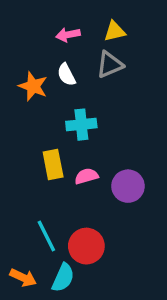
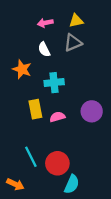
orange star: (33, 86) -> (22, 69), moved
purple circle: (128, 186) -> (92, 111), moved
cyan semicircle: (63, 278) -> (72, 184), moved

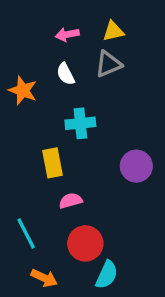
orange star: (22, 69) -> (23, 90), moved
pink semicircle: (57, 117) -> (71, 201), moved
cyan line: (31, 157) -> (26, 234), moved
orange arrow: (15, 184) -> (44, 278), moved

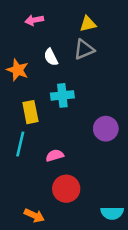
pink arrow: (67, 34) -> (34, 20), moved
yellow rectangle: (52, 163) -> (30, 112), moved
cyan line: (26, 234) -> (20, 144), moved, turned 40
cyan semicircle: (107, 275) -> (112, 213), moved, turned 65

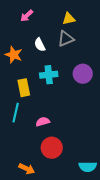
pink arrow: (34, 20) -> (27, 16), turned -32
purple circle: (106, 129) -> (83, 74), moved

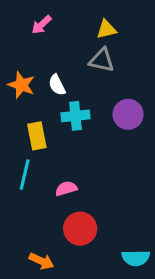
gray triangle: (66, 39) -> (102, 60), turned 36
white semicircle: (40, 45) -> (57, 85), moved

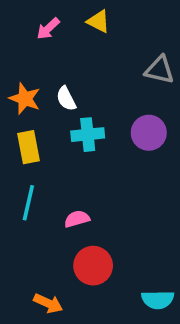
yellow triangle: (106, 29) -> (98, 21), moved, turned 40
gray triangle: (102, 60) -> (160, 70), moved
yellow rectangle: (37, 136) -> (28, 147), moved

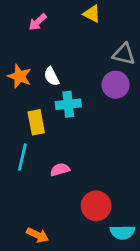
yellow triangle: (98, 21) -> (92, 14), moved
purple circle: (149, 133) -> (116, 85), moved
yellow rectangle: (28, 147) -> (36, 122), moved
red circle: (93, 266) -> (96, 206), moved

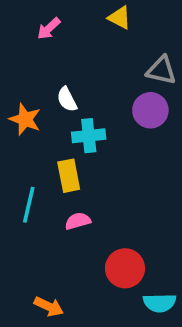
orange star: (19, 76) -> (25, 119), moved
yellow rectangle: (36, 122) -> (69, 176), moved

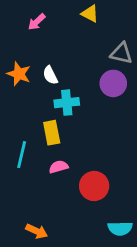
orange star: (25, 119) -> (19, 74), moved
red circle: (125, 268) -> (94, 186), moved

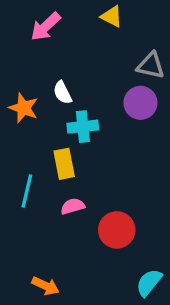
pink arrow: (37, 22) -> (46, 27), size x1.4
orange star: (19, 74) -> (24, 108), moved
cyan semicircle: (120, 228) -> (149, 282), turned 130

